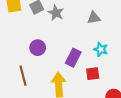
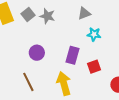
cyan star: (101, 49) -> (94, 34), moved

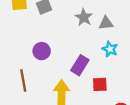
gray star: (47, 16) -> (84, 17), moved

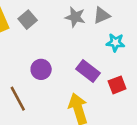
purple rectangle: (80, 65) -> (88, 71), turned -66
brown line: (23, 80) -> (18, 99), moved

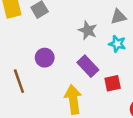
gray triangle: (102, 15) -> (118, 17), moved
gray star: (75, 17) -> (88, 30), moved

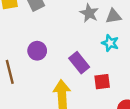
gray star: (88, 30) -> (89, 13), moved

